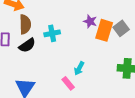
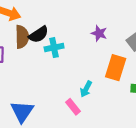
orange rectangle: (104, 30) -> (116, 68), moved
black semicircle: (27, 45) -> (39, 34), moved

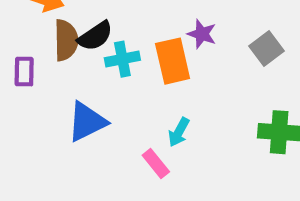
orange rectangle: (116, 68) -> (173, 61), moved, turned -30
blue triangle: (22, 111) -> (87, 122), moved, turned 30

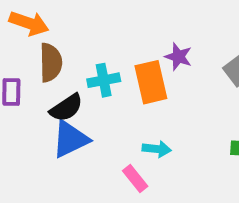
black semicircle: (95, 36) -> (66, 108), moved
cyan arrow: (179, 132) -> (157, 149), turned -112

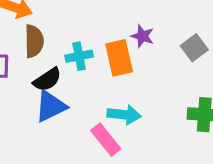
cyan arrow: (157, 149) -> (124, 115), size x1.4
pink rectangle: (135, 178) -> (106, 140), size x1.4

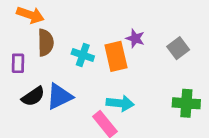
cyan cross: (79, 56) -> (83, 55), turned 30
black semicircle: (47, 80) -> (33, 96), moved

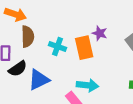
black semicircle: (33, 96) -> (18, 69), moved

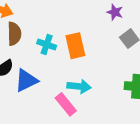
purple star: (100, 33) -> (115, 12), moved

